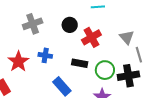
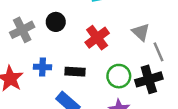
black circle: (70, 25) -> (56, 22), moved
black rectangle: (80, 63) -> (75, 72), moved

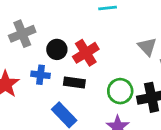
black circle: (56, 22) -> (57, 49), moved
red cross: (97, 38) -> (86, 53), moved

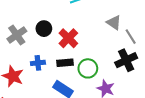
black circle: (57, 49) -> (44, 29), moved
green circle: (120, 91) -> (88, 68), moved

